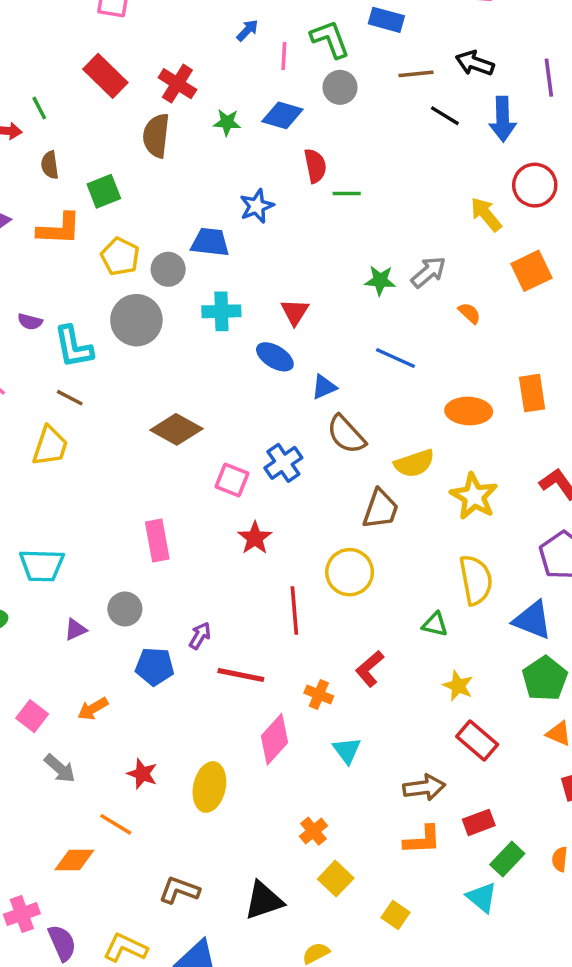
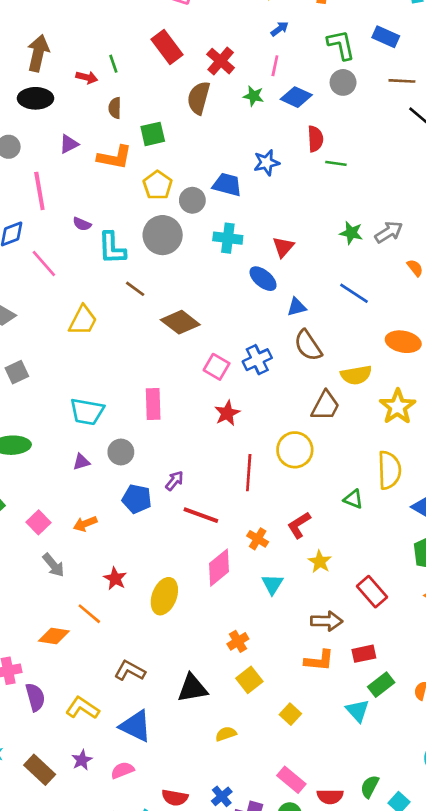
pink line: (284, 56) -> (275, 66), moved
brown line: (70, 398) -> (135, 289), moved
cyan trapezoid: (42, 565) -> (87, 412), moved
yellow star: (458, 686) -> (320, 562), moved

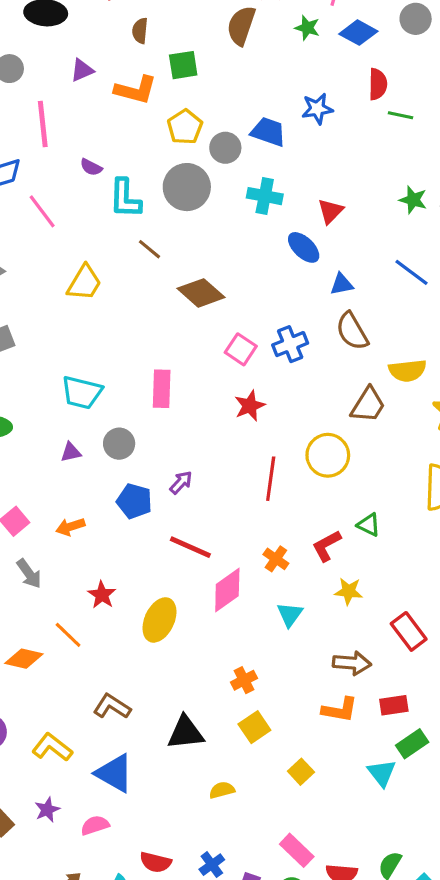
green triangle: (353, 499) -> (369, 525), moved
red line: (201, 515) -> (190, 547), moved
yellow star: (320, 562) -> (349, 591), turned -30

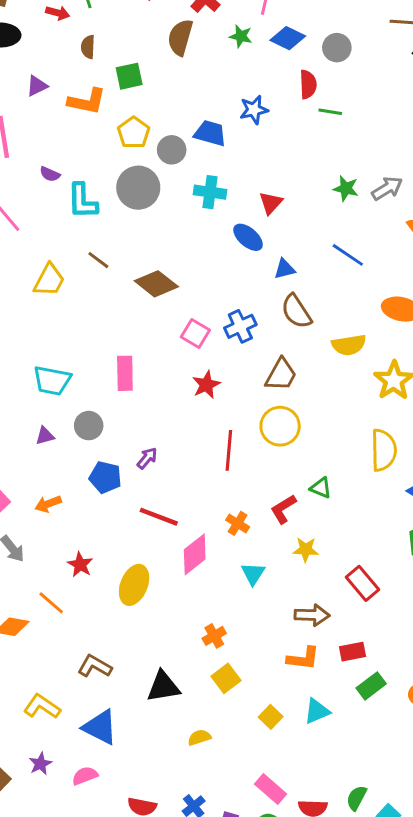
gray circle: (416, 19) -> (337, 48), moved
brown line: (150, 249) -> (98, 260), moved
brown trapezoid: (368, 405) -> (281, 375), moved
cyan triangle: (382, 773) -> (317, 711), moved, turned 48

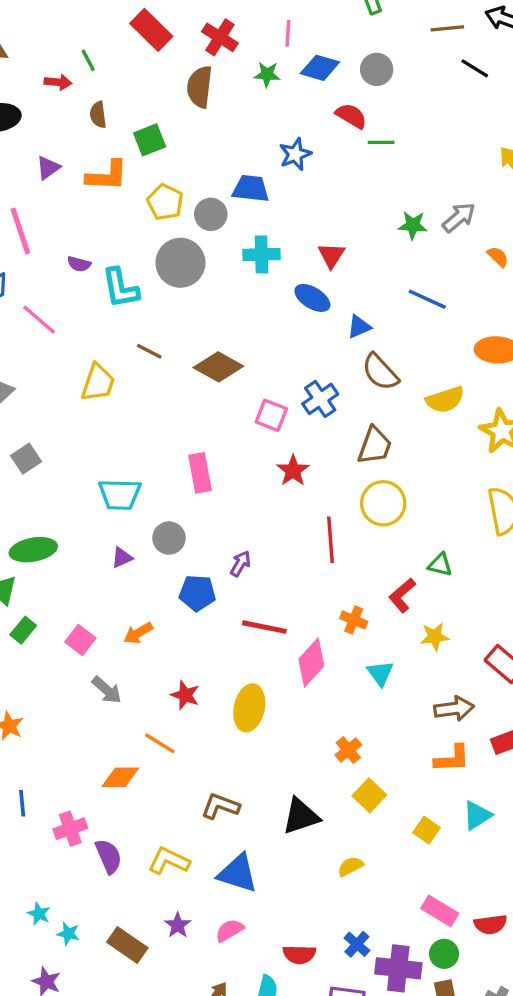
red semicircle: (308, 84) -> (351, 116), turned -48

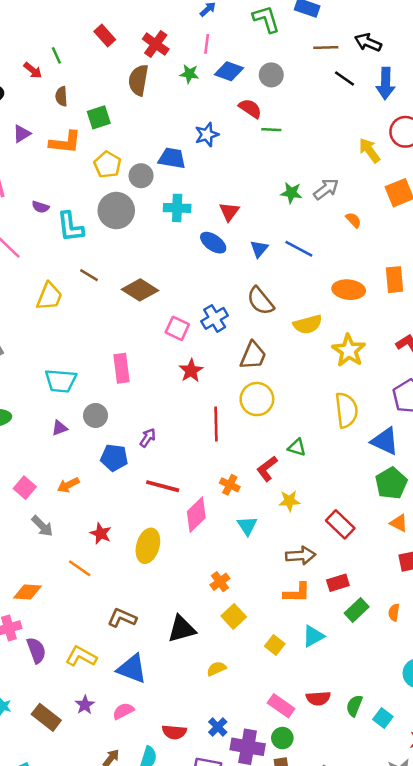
red rectangle: (151, 30) -> (105, 35), size x0.7
red arrow: (58, 82) -> (33, 70), turned 30
blue triangle: (359, 327) -> (259, 249), moved, turned -30
orange diamond: (120, 777) -> (27, 592), moved
red semicircle: (490, 924) -> (318, 698), moved

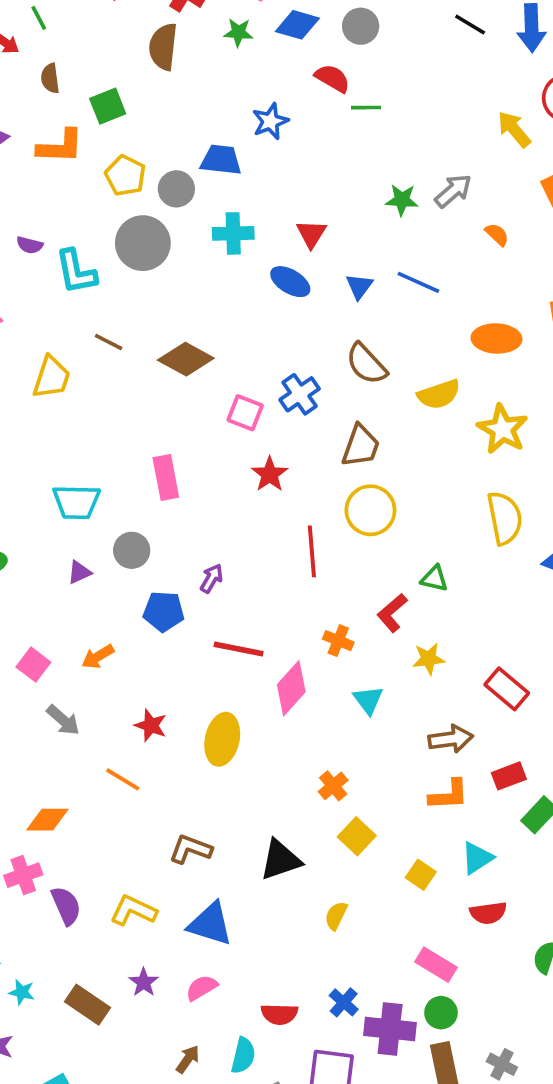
yellow semicircle: (216, 669) -> (336, 916), turned -36
red semicircle: (318, 698) -> (488, 913), moved

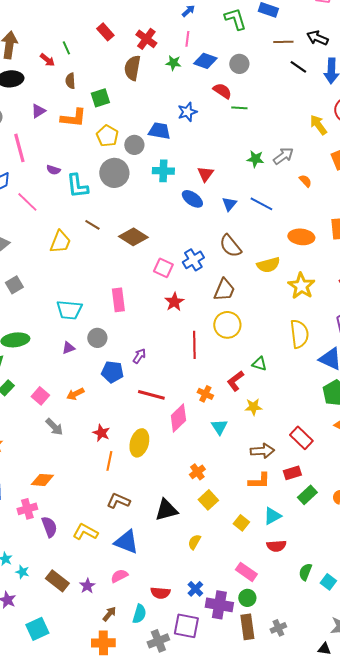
red rectangle: (507, 689) -> (301, 438), moved
orange line: (123, 779) -> (109, 461), moved, turned 66
purple star: (144, 982) -> (87, 586), moved
gray cross: (502, 1064) -> (278, 628), turned 35

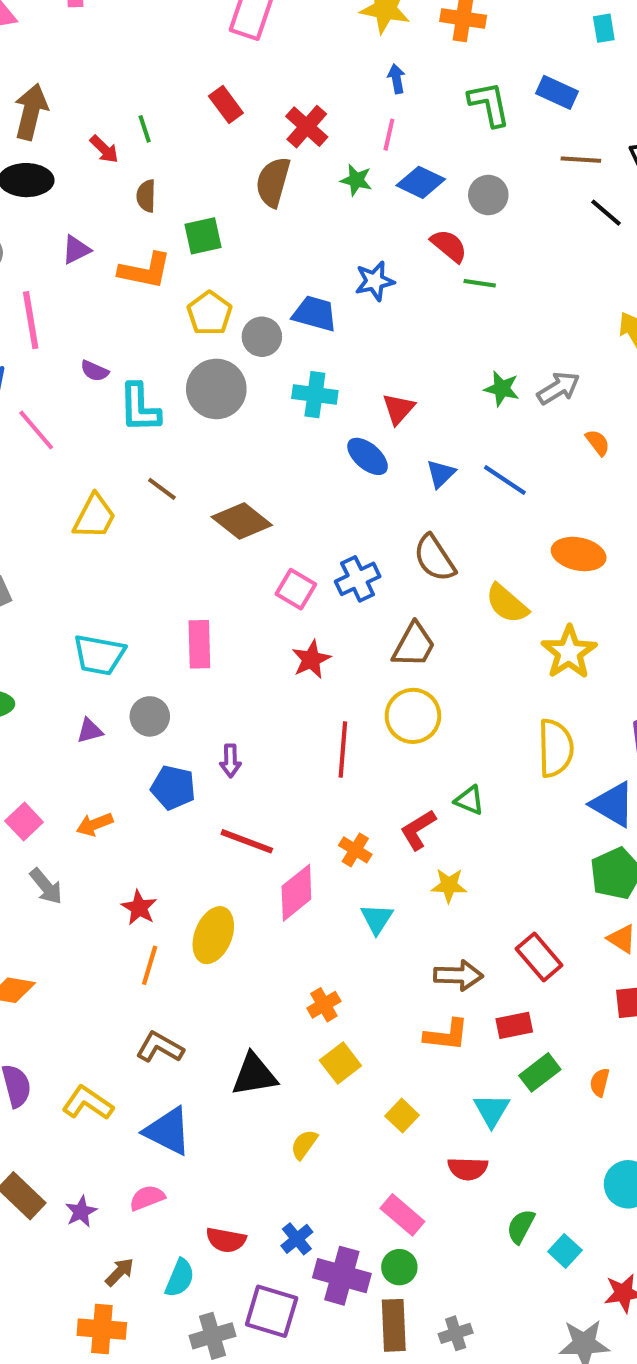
blue arrow: (188, 11) -> (396, 79), turned -64
yellow semicircle: (268, 265) -> (507, 604), turned 50
purple arrow: (139, 356) -> (230, 761), turned 140
cyan triangle: (272, 516) -> (492, 1110), moved, turned -36

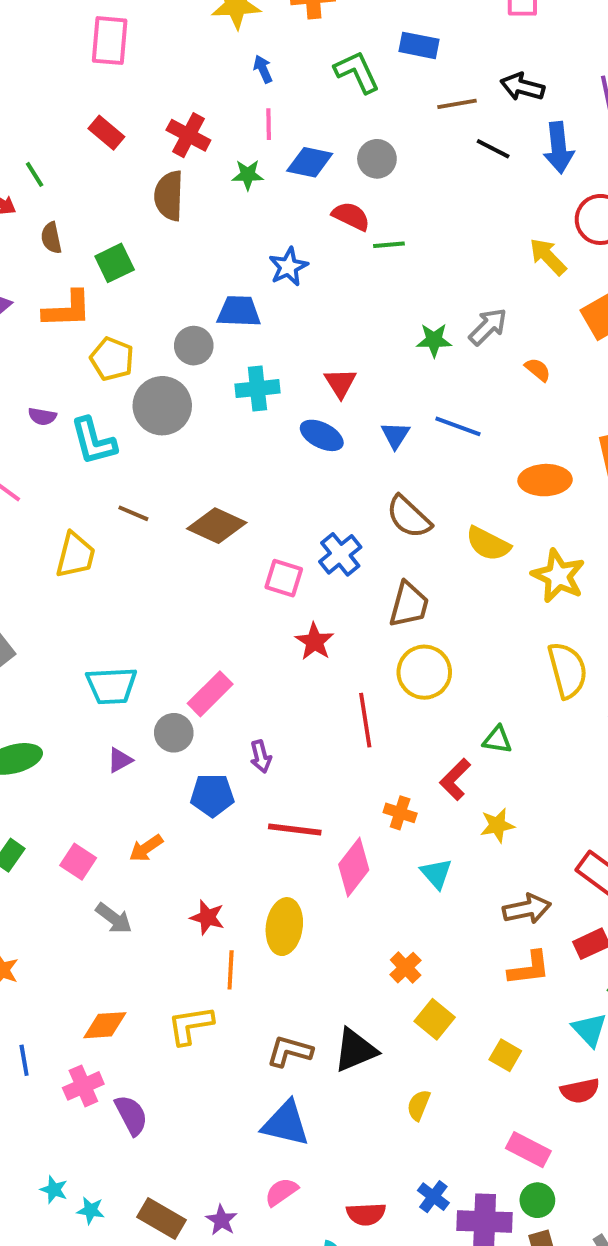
yellow pentagon: (210, 313) -> (112, 359), moved
pink rectangle: (199, 644) -> (210, 694), moved, turned 60
brown L-shape: (160, 1047) -> (290, 1051), moved
yellow L-shape: (88, 1103) -> (190, 1025), moved, turned -30

